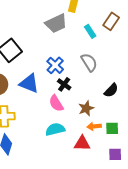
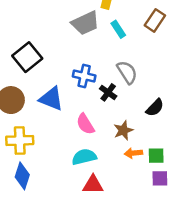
cyan rectangle: (90, 31) -> (118, 29), moved
blue cross: (55, 65) -> (84, 76), turned -30
black cross: (64, 84) -> (108, 92), moved
red triangle: (82, 143) -> (93, 185), moved
purple square: (115, 154) -> (160, 178), moved

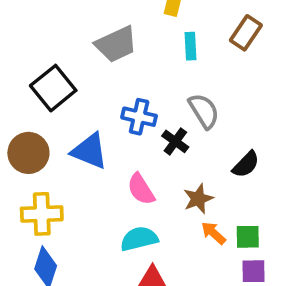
gray trapezoid: (85, 23) -> (116, 44), moved
cyan rectangle: (118, 29) -> (191, 46), turned 30
orange arrow: (133, 153) -> (213, 233), turned 48

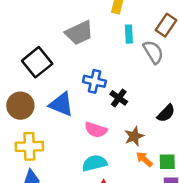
gray semicircle: (204, 111) -> (153, 52), moved
pink semicircle: (141, 189) -> (96, 130), turned -40

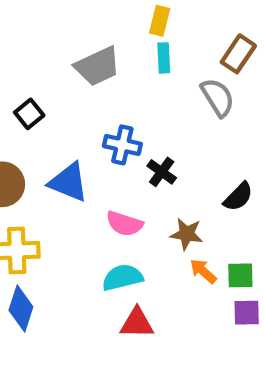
cyan rectangle: (129, 34) -> (164, 58), moved
black square: (37, 62) -> (29, 114), size x0.6
brown star: (134, 136) -> (187, 234), turned 30

